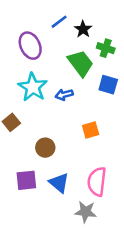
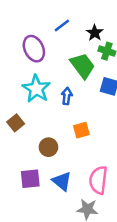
black star: (83, 29) -> (95, 33), moved
blue arrow: (64, 95) -> (67, 96), turned 112
orange square: (91, 130) -> (81, 130), moved

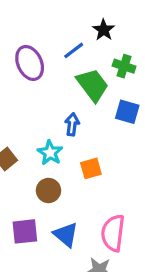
blue line: (62, 26) -> (74, 50), moved
black star: (95, 33) -> (104, 30), moved
cyan star: (36, 89) -> (50, 153), moved, size x0.7

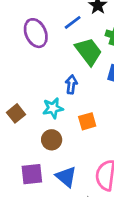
cyan star: (50, 153) -> (53, 108), turned 30

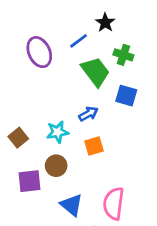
blue arrow: (71, 84) -> (88, 114), moved, turned 54
purple square: (32, 174) -> (29, 181), moved

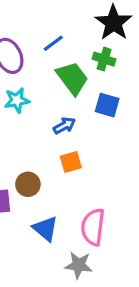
black star: (105, 23) -> (113, 23), moved, size x1.6
cyan star: (58, 132) -> (17, 100), moved

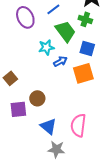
cyan star: (17, 100) -> (46, 47), moved
orange square: (71, 162) -> (83, 73), moved, size x1.5
gray star: (79, 265) -> (56, 149), moved

